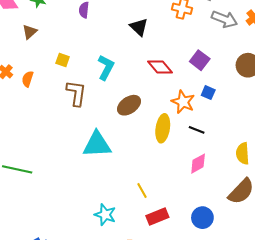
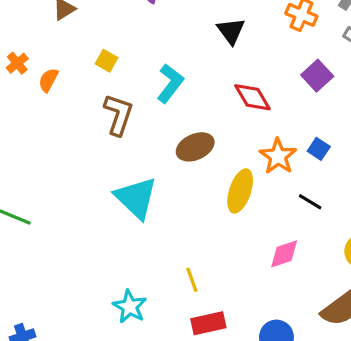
purple square: (200, 60) -> (317, 76), moved
black line: (197, 130) -> (310, 202), moved
cyan triangle: (97, 144) -> (136, 198), turned 36

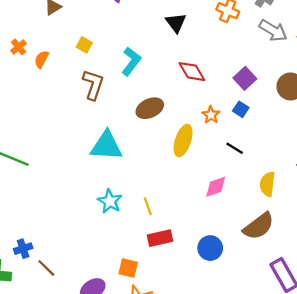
purple square: (317, 76) -> (245, 78), moved
orange star: (278, 156) -> (211, 115), size x0.7
cyan triangle: (136, 198) -> (106, 146), turned -40
cyan star: (130, 307) -> (110, 201), moved

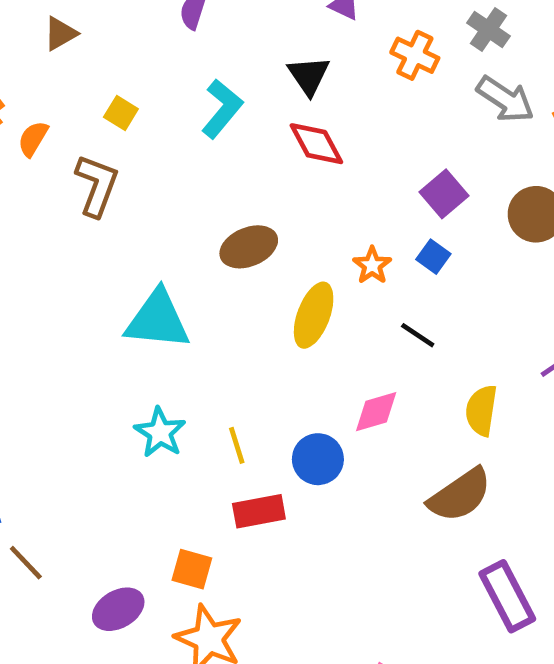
cyan L-shape: (131, 61) -> (222, 109), moved
red diamond: (192, 72) -> (316, 144), moved
brown L-shape: (93, 85) -> (97, 185), moved
blue circle: (210, 248) -> (318, 459), moved

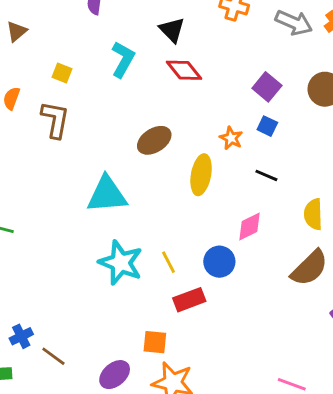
cyan star: (160, 432) -> (121, 263), size x1.4

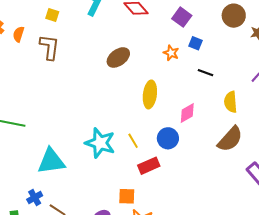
purple square: (267, 87) -> (182, 17), moved
yellow ellipse: (201, 175) -> (150, 94), moved
black line: (266, 175) -> (206, 73), moved
cyan triangle: (107, 195) -> (51, 161), moved

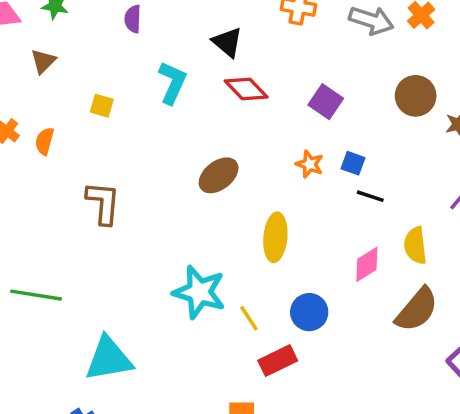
blue square: (196, 43) -> (353, 163), moved
brown L-shape: (49, 47) -> (103, 203), moved
pink diamond: (187, 113) -> (367, 264), moved
cyan star: (100, 143) -> (199, 292), moved

